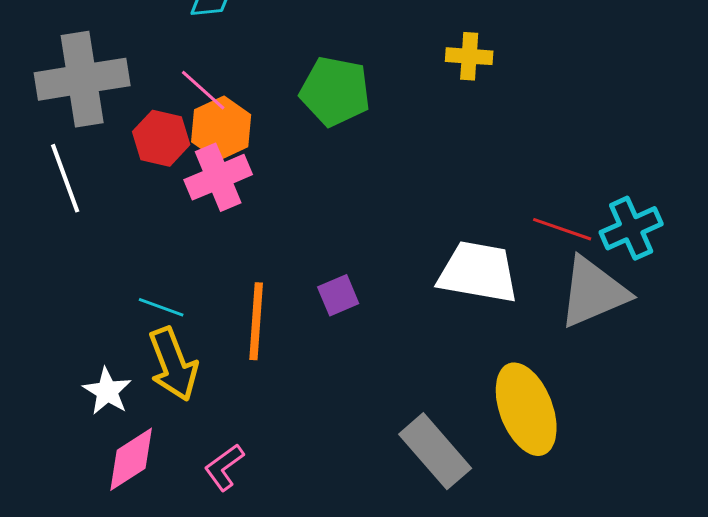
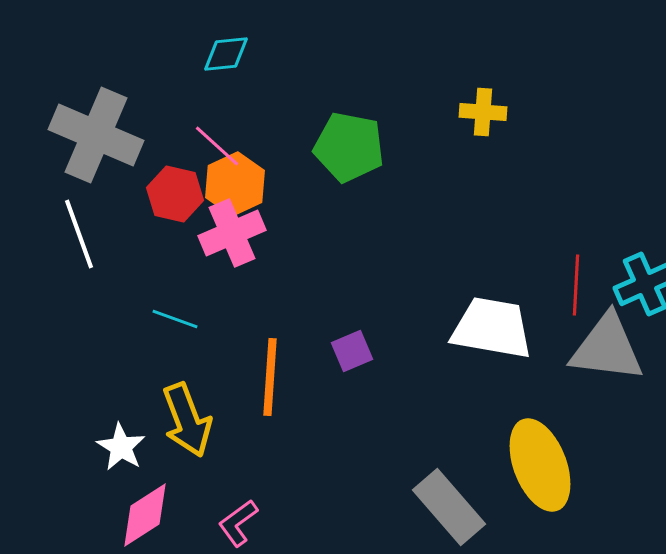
gray cross: (82, 79) -> (96, 135), turned 32
red line: (562, 229) -> (576, 285), turned 74
gray triangle: (593, 292) -> (607, 348), turned 30
cyan line: (161, 307) -> (175, 319), moved

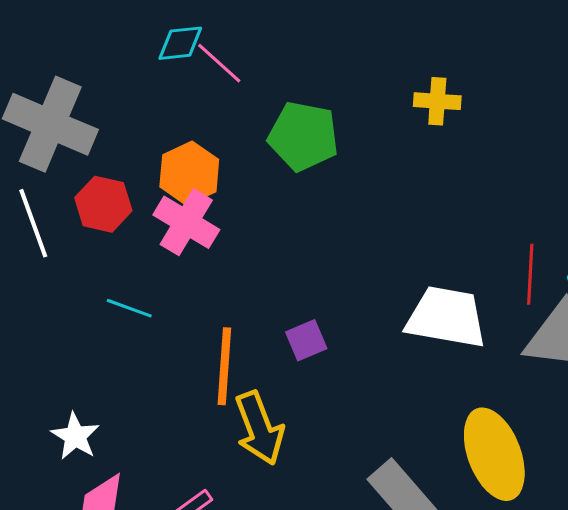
pink line: (217, 146) -> (219, 63), moved
red hexagon: (175, 194) -> (103, 204), moved
pink cross: (232, 233) -> (186, 222), turned -36
yellow arrow: (187, 420) -> (259, 428), moved

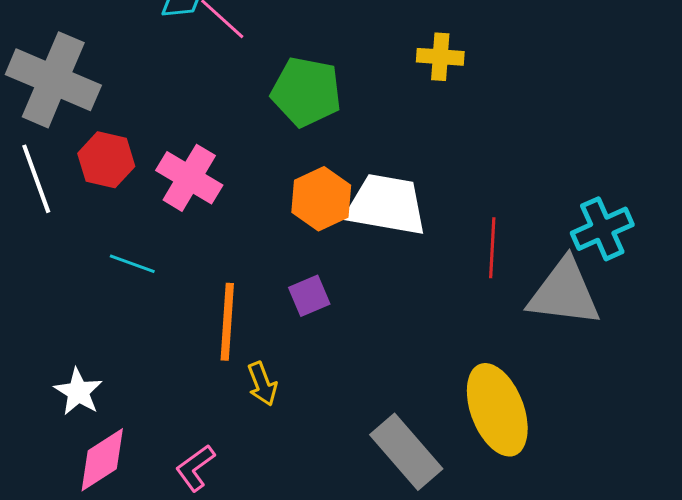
orange hexagon: (189, 173) -> (321, 199), moved
red line: (530, 274) -> (492, 248), moved
white trapezoid: (446, 317) -> (386, 205), moved
yellow arrow: (259, 428) -> (262, 384), size x0.6

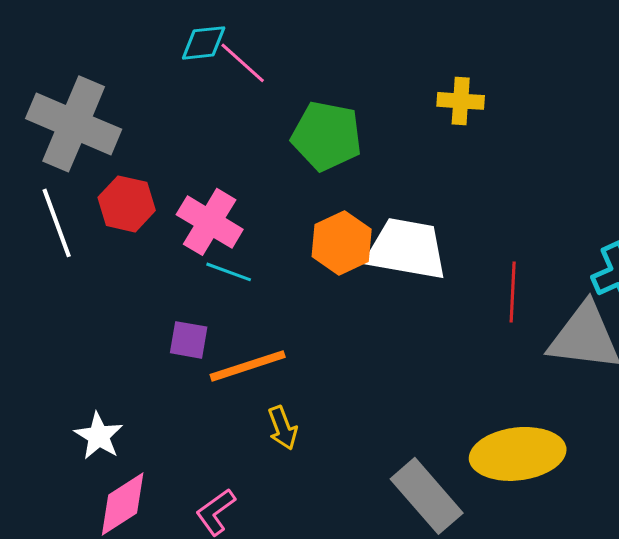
cyan line: (132, 264) -> (229, 272), moved
purple square: (309, 296) -> (189, 340), moved, turned 33
orange line: (227, 322) -> (248, 366), turned 68
yellow ellipse: (497, 410) -> (518, 454), turned -76

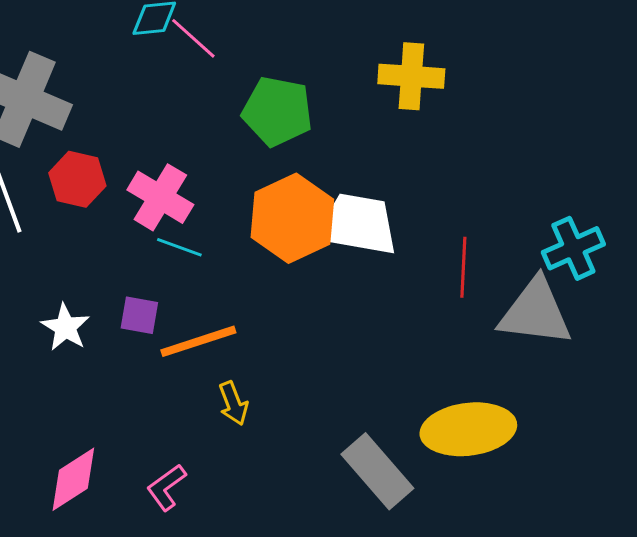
yellow cross: (461, 101) -> (411, 76), size x1.4
orange hexagon: (342, 243) -> (292, 218), size x1.4
white star: (99, 436) -> (65, 327), moved

